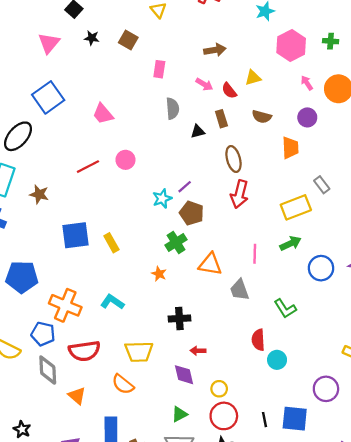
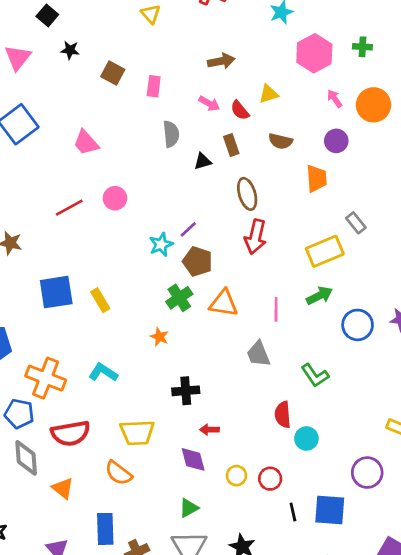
brown square: (128, 40) -> (113, 73), moved
orange triangle: (210, 264) -> (224, 303), moved
red circle: (224, 416) -> (270, 479), moved, size x0.7

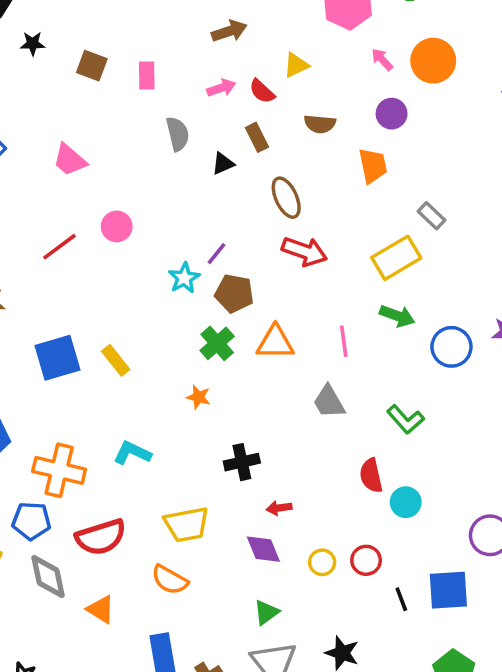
pink arrow: (209, 103) -> (221, 88), turned -40
red arrow: (255, 237) -> (304, 251), turned -76
green arrow: (319, 296) -> (397, 316), turned 55

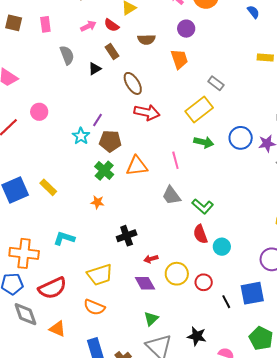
blue circle: (451, 347) -> (241, 138), moved
green L-shape: (405, 419) -> (203, 206), moved
yellow circle: (322, 562) -> (177, 274), moved, size x1.5

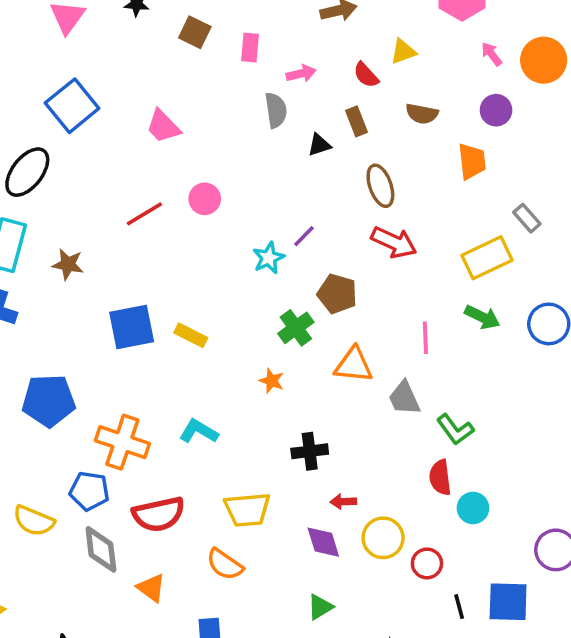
pink arrow: (88, 26) -> (301, 74), moved
brown pentagon: (110, 141) -> (337, 294), moved
orange triangle: (137, 166) -> (354, 365), moved
yellow rectangle: (48, 187) -> (191, 335), turned -30

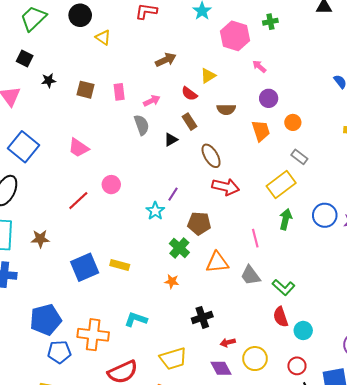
orange circle: (544, 60) -> (293, 122), moved, size x0.6
green arrow: (482, 317) -> (286, 219), turned -90
blue pentagon: (89, 491) -> (59, 352), moved
red circle: (427, 563) -> (297, 366), moved

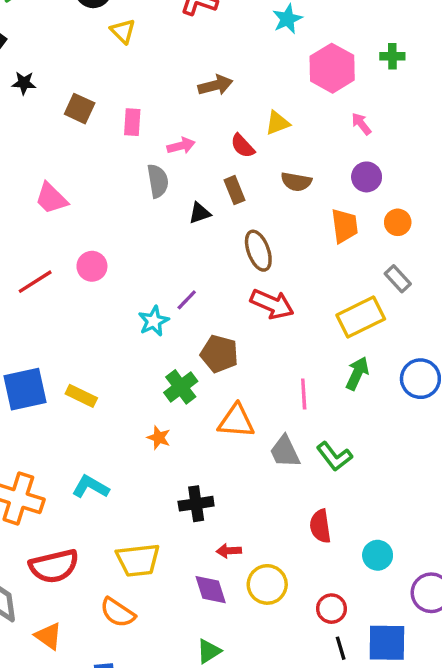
green L-shape: (283, 287) -> (334, 456), moved
cyan circle: (303, 330) -> (378, 555), moved

